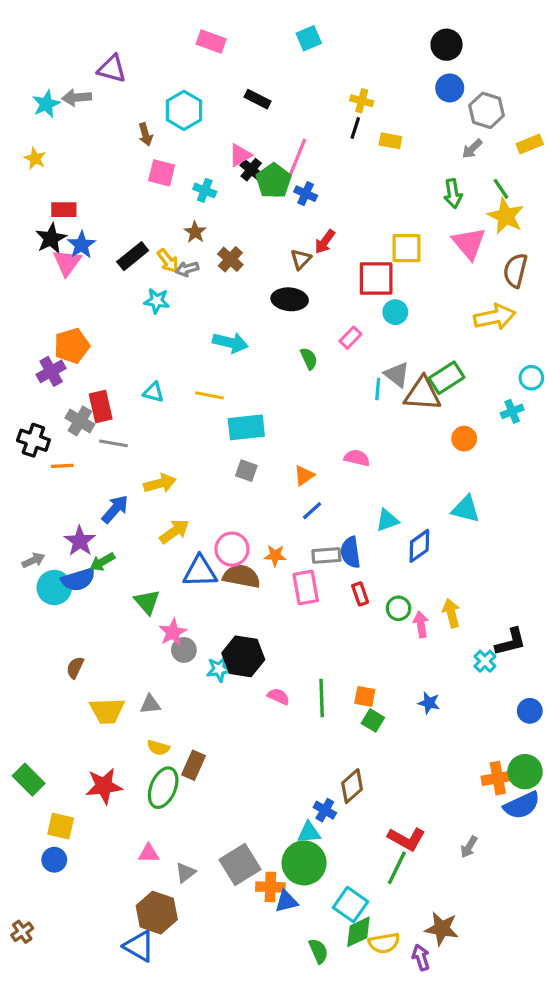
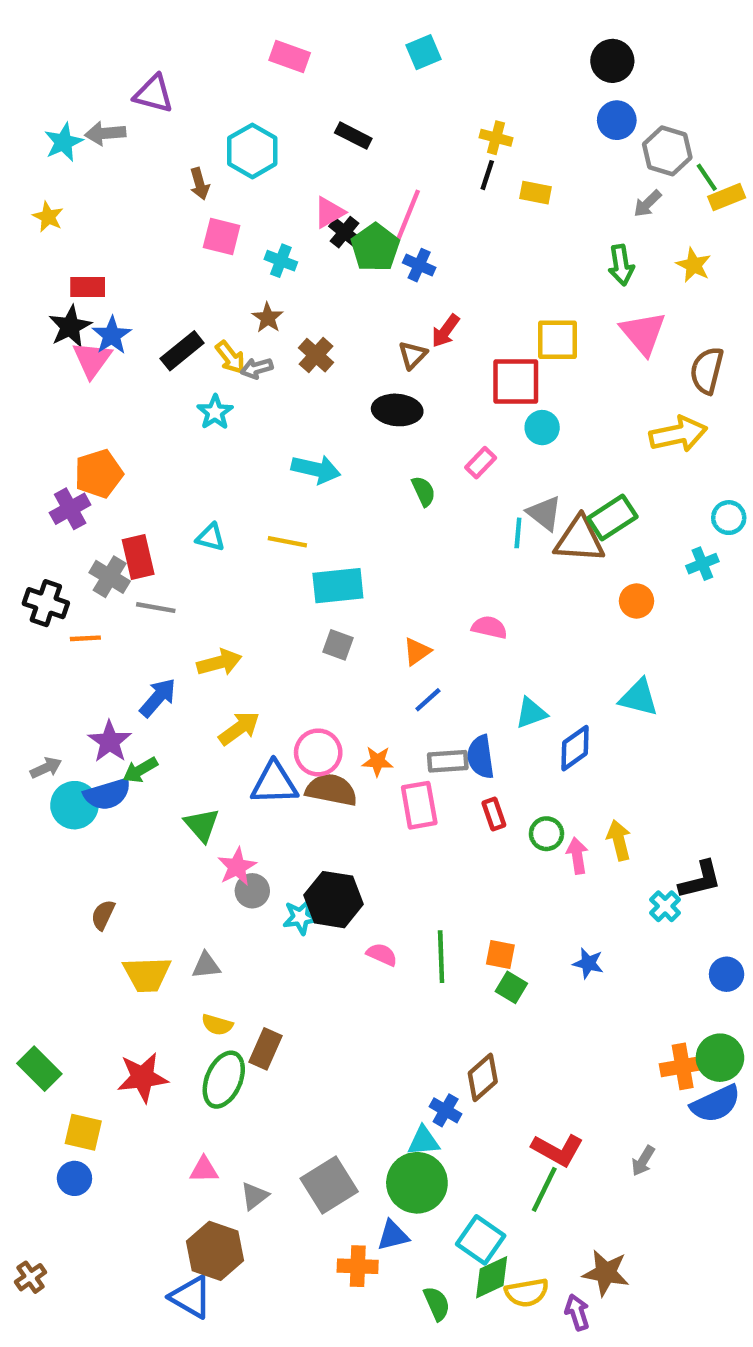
green line: (501, 189) -> (707, 177), moved
yellow star: (506, 216) -> (694, 265), moved, size x0.7
cyan star: (157, 301) -> (215, 412), turned 30
orange cross: (270, 887) -> (358, 1266), moved

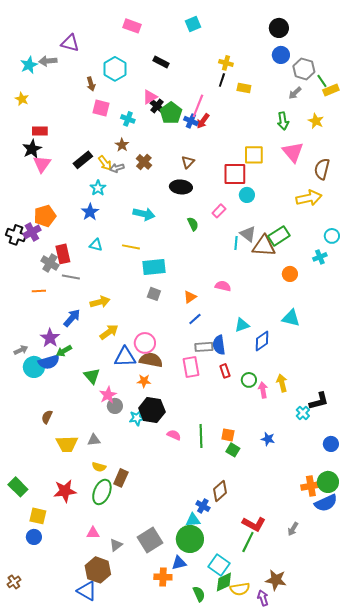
pink line: (408, 215) -> (198, 106), moved
red arrow: (446, 331) -> (203, 121), moved
blue star: (112, 335) -> (90, 212), moved
black cross: (46, 603) -> (16, 235), moved
orange star: (377, 761) -> (144, 381), moved

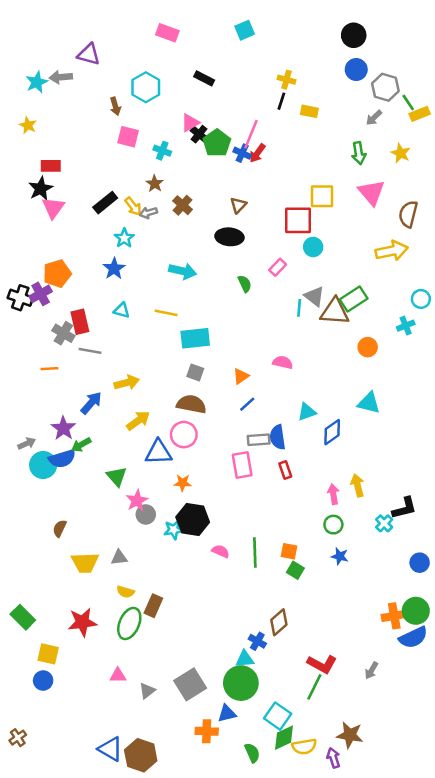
brown semicircle: (151, 360) -> (191, 404), moved
green circle: (249, 380) -> (333, 525), moved
brown hexagon: (98, 570) -> (141, 755), moved

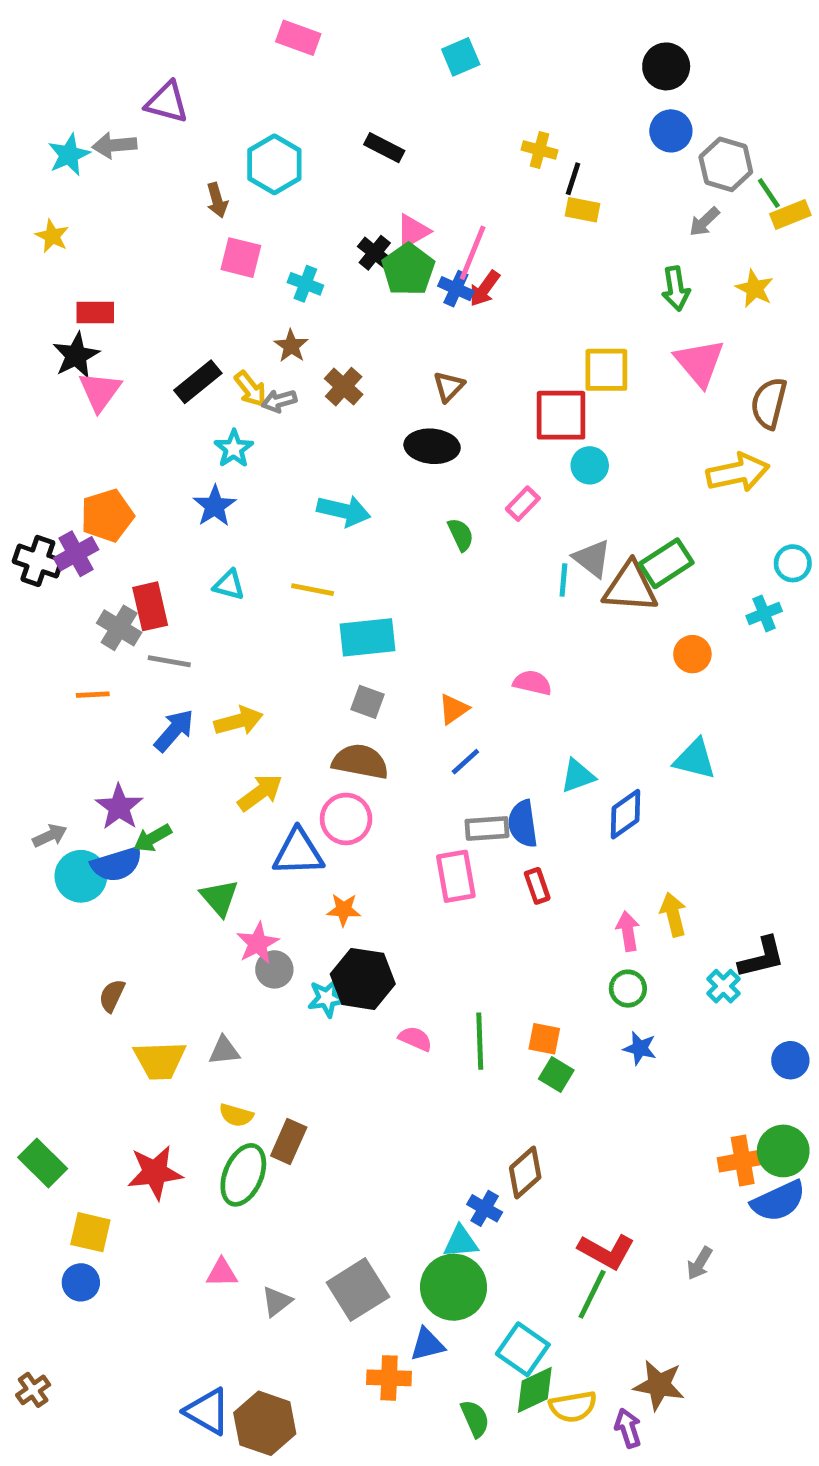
pink rectangle: (167, 33) -> (298, 38), moved
black line: (281, 101) -> (573, 179), moved
pink triangle: (190, 123) -> (413, 231), moved
blue arrow: (91, 403) -> (174, 731), moved

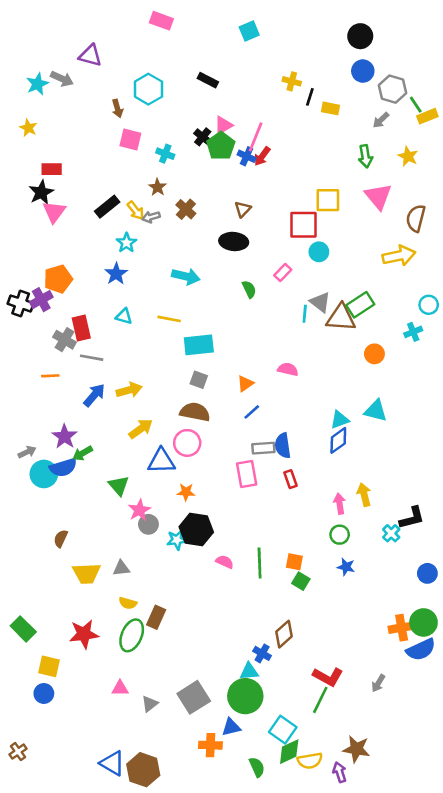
gray arrow: (114, 145) -> (62, 79), turned -150
yellow rectangle: (583, 210) -> (331, 108), moved
cyan triangle: (578, 776) -> (340, 420), moved

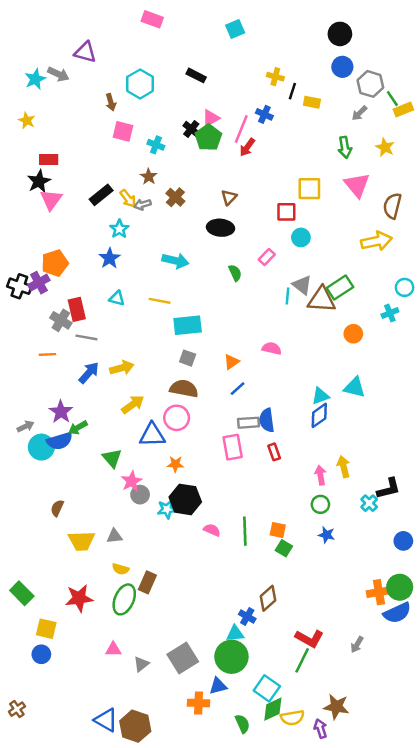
blue cross: (247, 156) -> (264, 114), moved
red square: (303, 225) -> (286, 212), size x0.7

